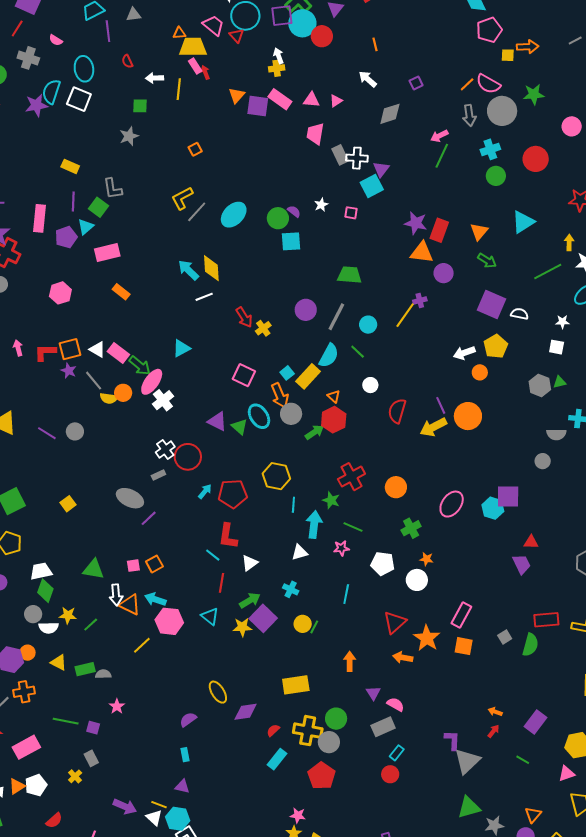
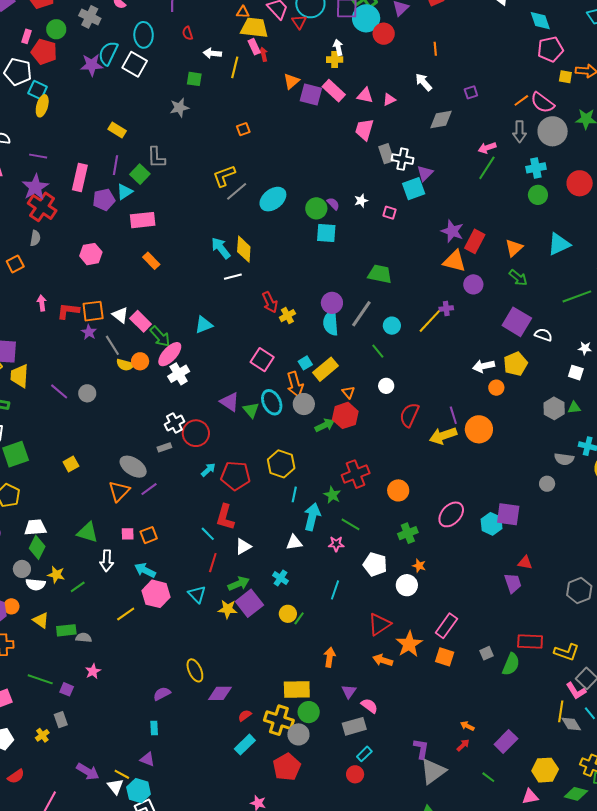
cyan semicircle: (329, 356) -> (331, 323), moved, turned 140
orange triangle: (130, 605) -> (119, 491), moved, turned 40
yellow rectangle: (296, 685) -> (297, 689), moved

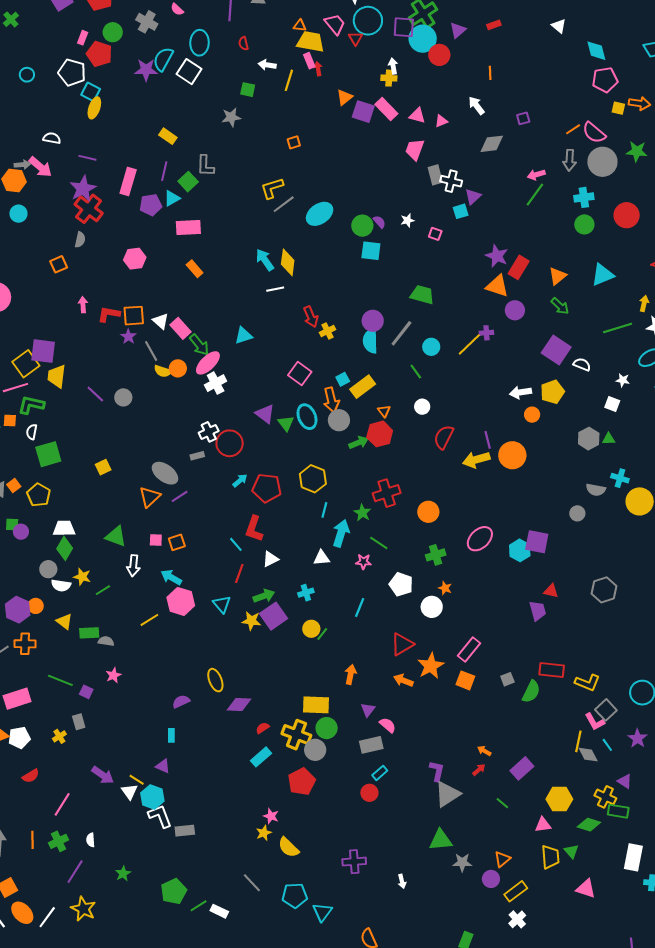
cyan square: (414, 189) -> (461, 211), size x0.7
cyan cross: (280, 578) -> (306, 593), turned 35
gray hexagon: (579, 591) -> (604, 590), moved

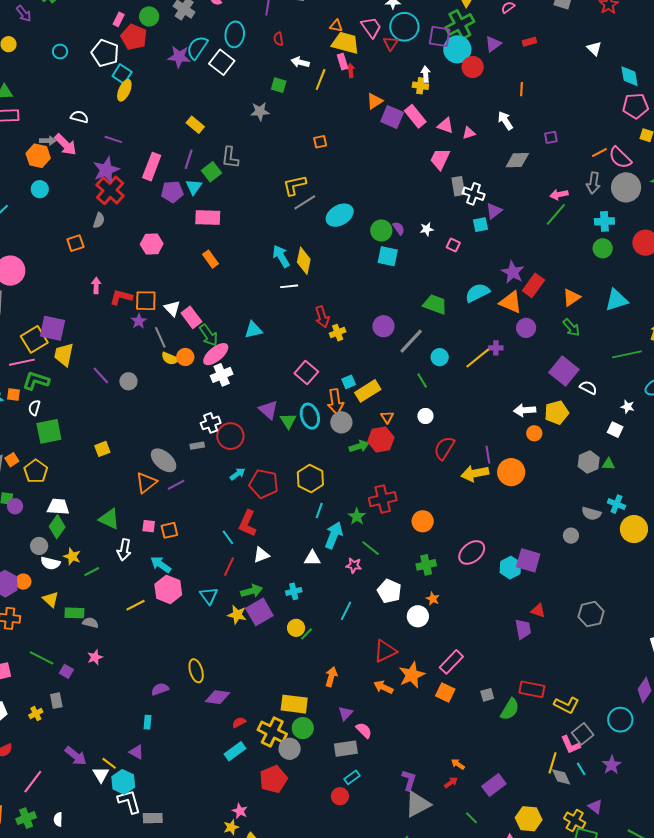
cyan triangle: (172, 198) -> (194, 187), turned -30
cyan semicircle: (370, 341) -> (477, 293), moved, turned 60

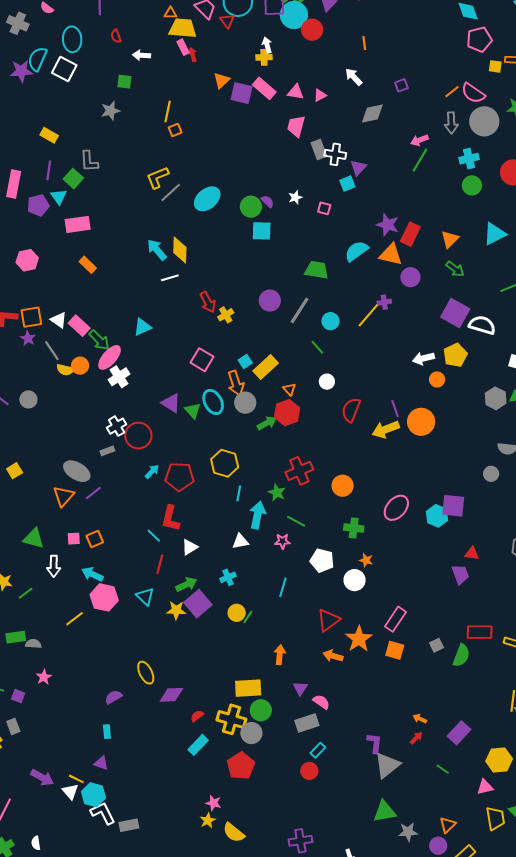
yellow line: (321, 79) -> (168, 112), moved
white semicircle: (588, 388) -> (482, 325), size x1.5
green cross: (426, 565) -> (354, 528), turned 30

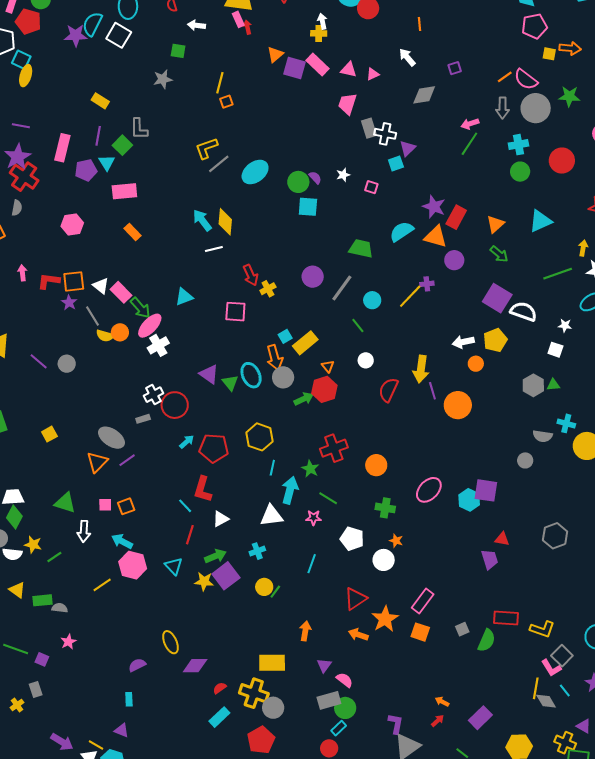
pink square: (202, 360) -> (235, 312), moved, turned -30
yellow arrow: (386, 429) -> (421, 369), moved, turned -64
white triangle: (240, 541) -> (271, 516), size x1.4
green circle: (261, 710) -> (345, 708), moved

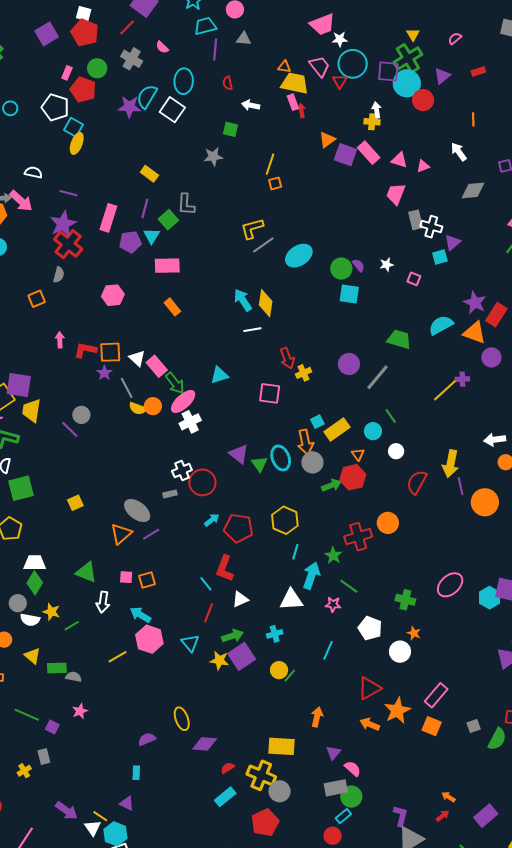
cyan circle: (372, 300) -> (373, 431), moved
gray circle: (67, 364) -> (81, 415), moved
orange circle: (376, 465) -> (388, 523), moved

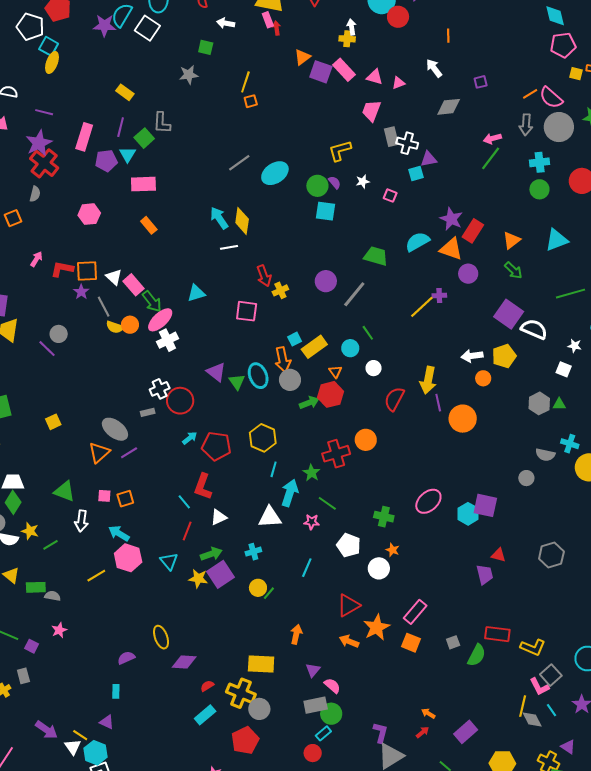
yellow L-shape: (252, 228) -> (340, 151), moved
purple triangle: (453, 243) -> (429, 159), turned 30
pink arrow: (60, 340) -> (36, 259), turned 35

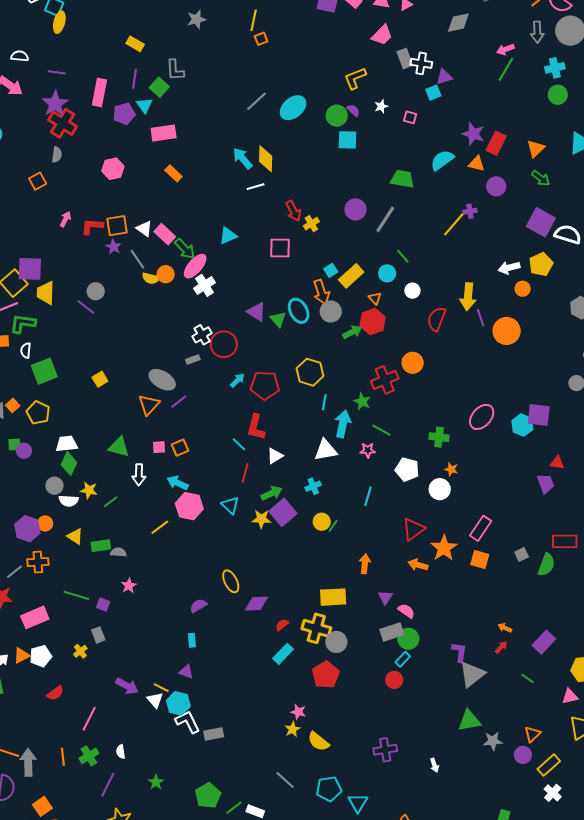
pink trapezoid: (371, 111) -> (382, 35), turned -150
orange triangle: (451, 249) -> (477, 164), size x0.7

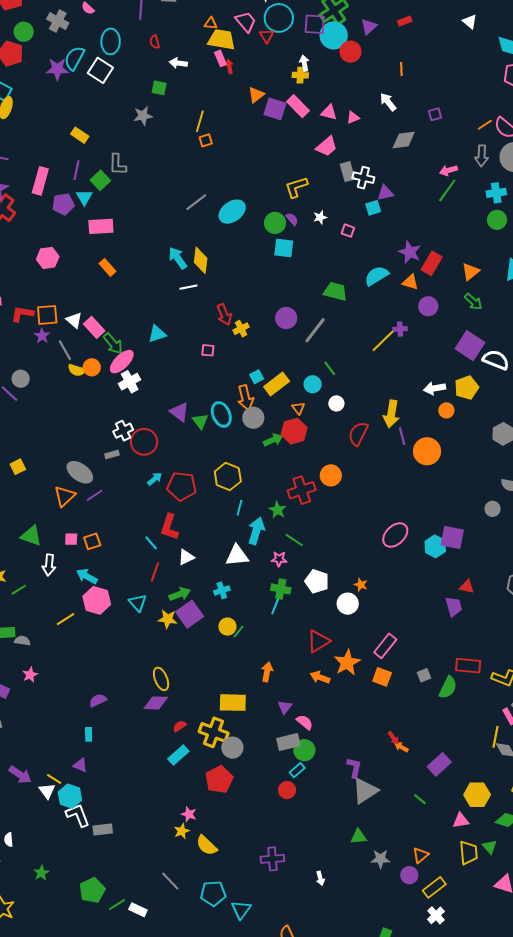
pink square: (280, 248) -> (208, 350), size x0.6
green cross: (439, 437) -> (281, 589), moved
yellow ellipse: (231, 581) -> (161, 679), moved
red arrow: (501, 647) -> (394, 738), moved, turned 96
green triangle: (469, 721) -> (359, 837), size x0.7

